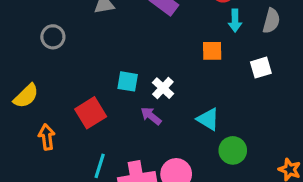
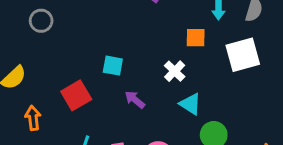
white square: (261, 68) -> (243, 55), size x1.6
white cross: (163, 88) -> (175, 71), moved

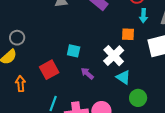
gray circle: (41, 21) -> (17, 38), moved
white cross: (175, 71) -> (114, 56), size x1.5

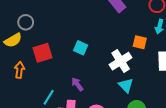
red square: (49, 70) -> (43, 53), moved
purple arrow: (87, 73) -> (77, 84), moved

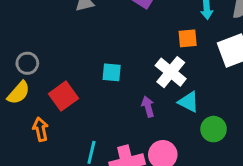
purple arrow: (77, 84) -> (148, 107), moved, turned 40

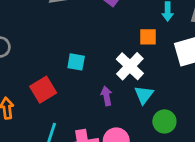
red square: (63, 96) -> (43, 90), moved
cyan triangle: (189, 102) -> (144, 95), turned 35

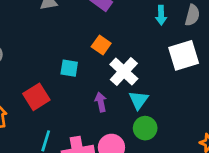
orange square: (148, 37) -> (101, 45), moved, turned 36
green circle: (164, 121) -> (145, 128), moved

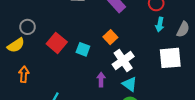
red square: (36, 97) -> (57, 43), moved, turned -30
cyan triangle: (139, 100) -> (130, 84), turned -42

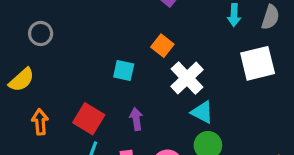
gray circle: (27, 27) -> (41, 33), moved
red square: (57, 43) -> (89, 119), moved
purple arrow: (101, 80) -> (136, 119), moved

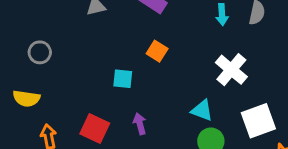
white square: (258, 63) -> (258, 121), moved
white cross: (187, 78) -> (231, 70), moved
yellow semicircle: (21, 80) -> (26, 98), turned 56

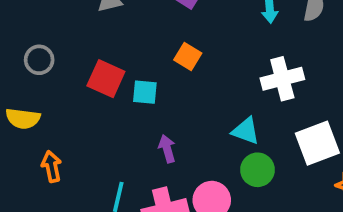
white cross: (231, 70) -> (282, 79), turned 36
red square: (95, 129) -> (106, 79), moved

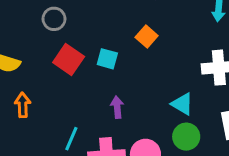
gray circle: (39, 60) -> (54, 19), moved
red square: (106, 79) -> (69, 60), moved

